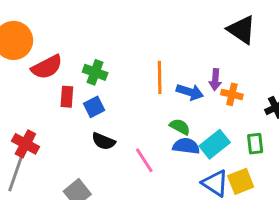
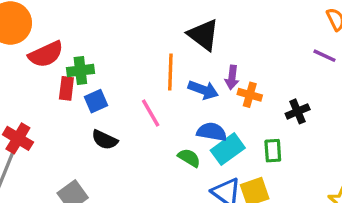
black triangle: (242, 30) -> (203, 35), moved
green cross: (95, 72) -> (80, 71), moved, turned -30
green semicircle: (180, 127) -> (189, 158), moved
blue semicircle: (186, 146) -> (212, 132), moved
pink line: (144, 160) -> (151, 113), moved

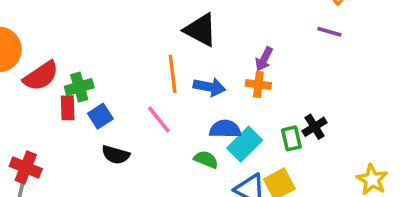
purple arrow: (232, 77) -> (264, 59), moved, turned 30
black cross: (298, 111) -> (315, 127), moved

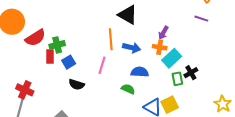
pink line: (159, 120) -> (102, 65), turned 54
cyan rectangle: (245, 144) -> (172, 58), moved

